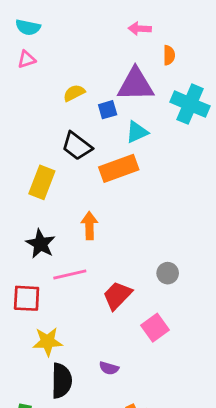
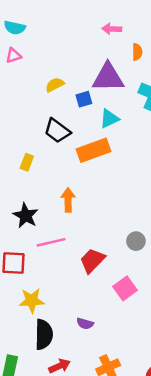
yellow rectangle: (42, 182) -> (27, 162), size x0.6

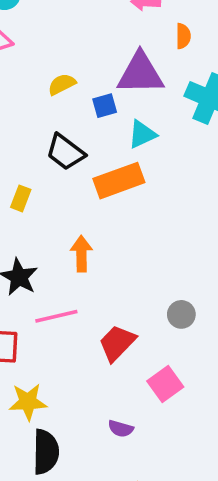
purple semicircle: (85, 324) -> (121, 429), moved

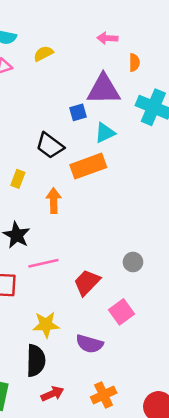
yellow semicircle: (62, 84) -> (43, 54), moved
orange arrow: (81, 254) -> (54, 201), moved
yellow star: (28, 402) -> (46, 325), moved
purple semicircle: (121, 429) -> (89, 344), size x1.5

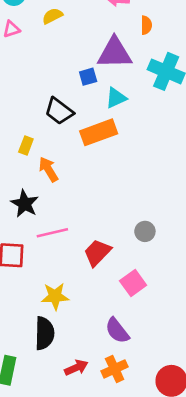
orange arrow: (54, 201) -> (48, 169), moved, turned -30
purple semicircle: (89, 344) -> (117, 331), moved, turned 36
red arrow: (52, 394) -> (76, 368), moved

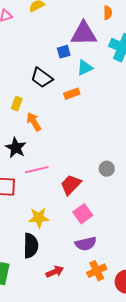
orange rectangle: (99, 132) -> (72, 94), size x0.6
pink square: (133, 283) -> (83, 214), moved
purple semicircle: (117, 331) -> (86, 244), turned -65
orange cross: (115, 369) -> (97, 271), moved

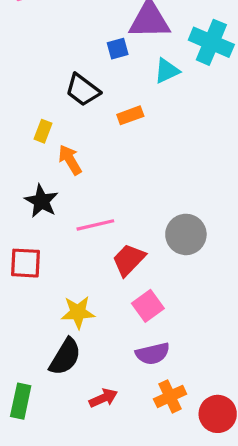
cyan triangle: (85, 68) -> (167, 71), moved
gray circle: (107, 169) -> (186, 234), size x1.6
pink line: (37, 170) -> (95, 225), moved
black semicircle: (31, 246) -> (65, 357), turned 30

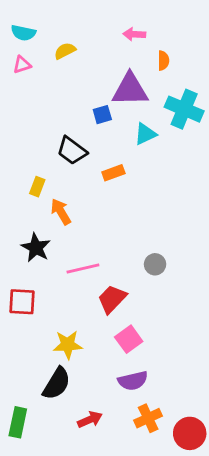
gray circle: (186, 234) -> (155, 264), moved, size x0.6

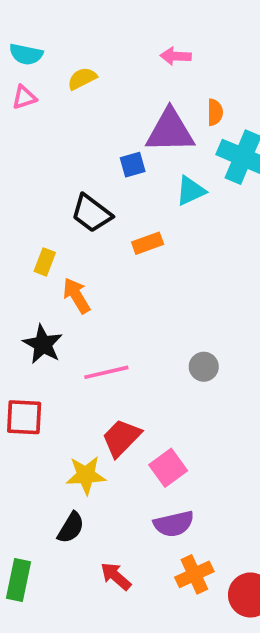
orange semicircle: (163, 61) -> (215, 112), moved
red trapezoid: (112, 299) -> (121, 438), moved
black semicircle: (57, 383) -> (71, 528), size x0.7
red arrow: (90, 420) -> (116, 576), turned -115

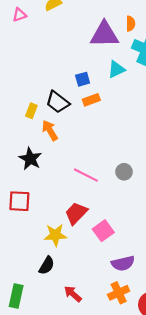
blue square: (133, 165) -> (83, 79), moved
black trapezoid: (91, 213) -> (58, 102), moved
pink line: (106, 372) -> (86, 175), moved, turned 40
purple semicircle: (174, 524) -> (123, 263), moved

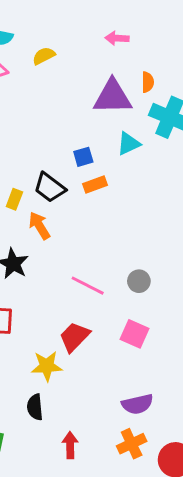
pink square: (103, 231) -> (134, 334), moved, turned -30
black semicircle: (47, 266) -> (35, 407), turned 144
red arrow: (73, 294) -> (70, 445), turned 48

